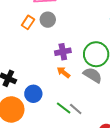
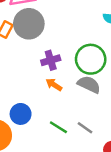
gray circle: (48, 20) -> (29, 24), size x1.6
gray line: (76, 109) -> (85, 128), moved

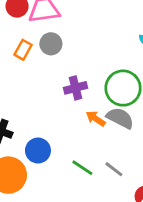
gray circle: (29, 24) -> (51, 44), size x0.6
orange arrow: (54, 85) -> (96, 119), moved

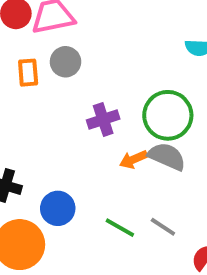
orange rectangle: (23, 50) -> (28, 73), turned -30
orange arrow: (96, 119) -> (133, 159), turned -54

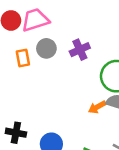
purple cross: (103, 120) -> (80, 50), moved

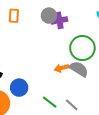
gray circle: (46, 48) -> (49, 16), moved

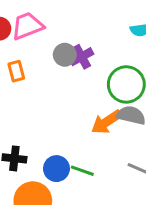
orange arrow: (62, 68) -> (106, 122), size x1.5
green line: (50, 102) -> (82, 171), moved

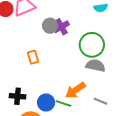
orange rectangle: (16, 71) -> (33, 57), moved
orange arrow: (106, 122) -> (75, 90), moved

